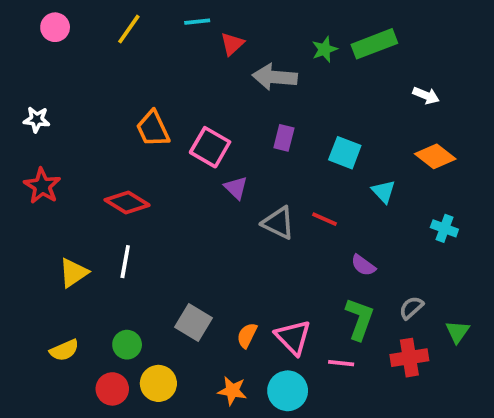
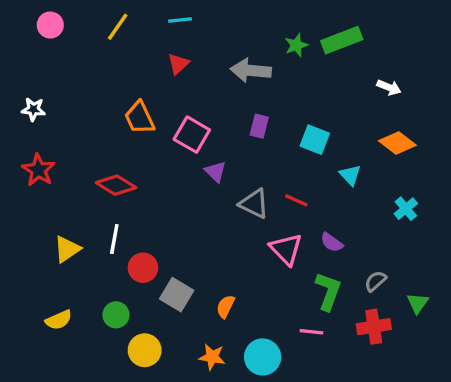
red triangle: (232, 44) -> (178, 64), moved
cyan cross: (444, 228) -> (406, 209), turned 30
pink triangle: (293, 337) -> (286, 249), moved
red circle: (112, 389) -> (143, 268), moved

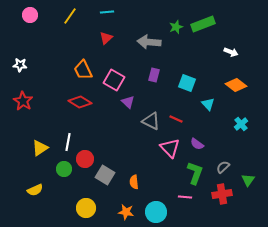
red diamond: (116, 185) -> (80, 102), moved
orange semicircle: (226, 306) -> (134, 182), turned -32
green circle: (116, 315) -> (64, 169), moved

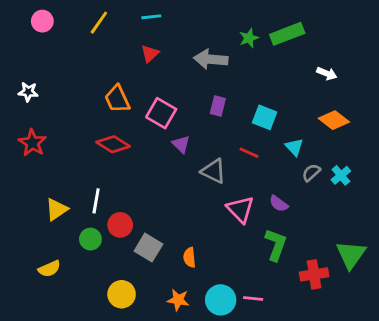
red line: (176, 119) -> (249, 153), moved
gray semicircle: (223, 167) -> (311, 173), moved
green triangle: (248, 180) -> (351, 255), size x1.6
pink line: (185, 197) -> (253, 298), moved

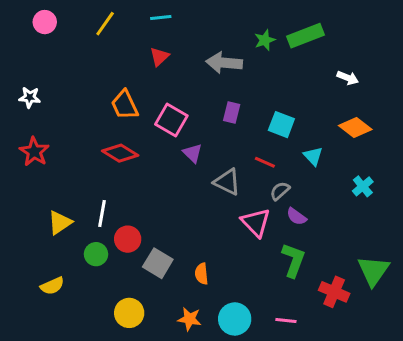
gray semicircle: (311, 173) -> (280, 191), moved
red cross: (314, 274) -> (334, 292), turned 32
pink line: (253, 298) -> (286, 320), moved

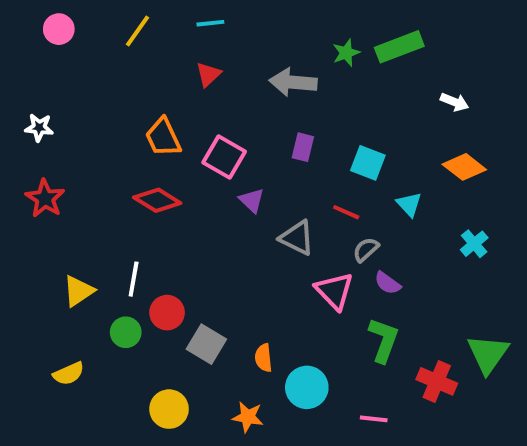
cyan circle: (235, 319) -> (307, 387), moved

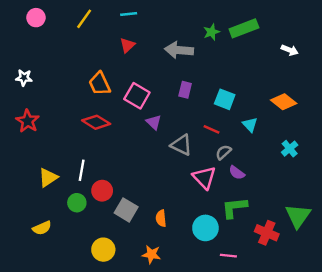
white arrow: (454, 102) -> (290, 50), moved
green L-shape: (384, 340) -> (234, 208), turned -116
cyan circle: (307, 387) -> (205, 228), moved

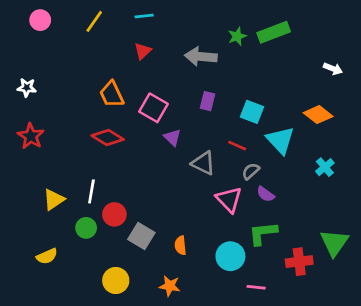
white arrow: (290, 50) -> (333, 69), moved
cyan triangle: (250, 125) -> (280, 140), size x1.6
red cross: (267, 233) -> (299, 262), turned -30

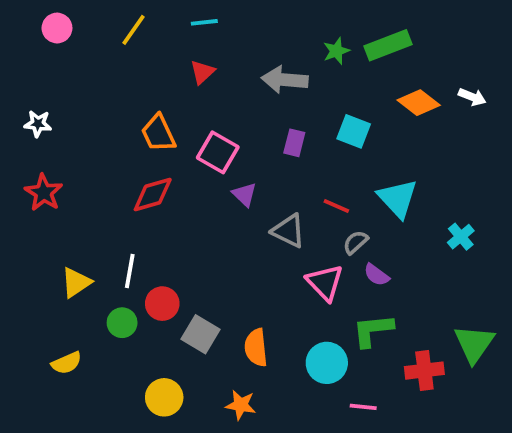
cyan square: (252, 112) -> (354, 131), moved
orange diamond: (318, 115) -> (419, 103), moved
red diamond: (108, 137) -> (153, 194), turned -48
orange semicircle: (180, 245) -> (256, 348), size x1.4

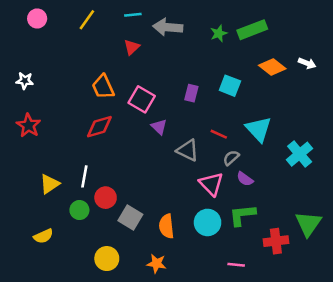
gray arrow: (285, 80) -> (168, 27), moved
cyan cross: (461, 237) -> (300, 154), size x1.5
cyan circle: (327, 363) -> (208, 222), moved

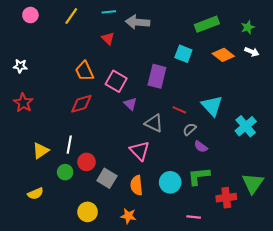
green star: (219, 33) -> (248, 27), moved
red triangle: (132, 47) -> (108, 38), turned -32
cyan square: (230, 86) -> (183, 54), moved
purple rectangle: (191, 93) -> (157, 76), size x1.6
pink triangle: (211, 184) -> (140, 151), moved

